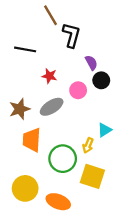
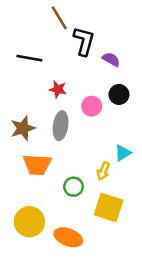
purple semicircle: (91, 63) -> (111, 59), moved, turned -32
gray ellipse: (52, 107) -> (61, 126), turned -50
orange trapezoid: (32, 140) -> (37, 165), turned -90
green circle: (63, 159) -> (74, 187), size x0.6

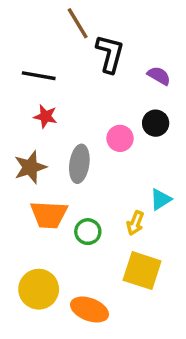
purple semicircle: (111, 59) -> (159, 76), moved
red star: (58, 89) -> (45, 116), moved
green circle: (74, 187) -> (88, 232), moved

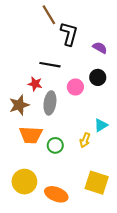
black line: (39, 76) -> (50, 65), moved
red star: (45, 116) -> (35, 84), moved
yellow square: (142, 271) -> (97, 183), moved

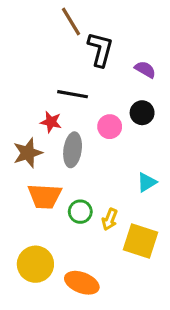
yellow arrow: (85, 140) -> (110, 219), moved
yellow square: (97, 183) -> (141, 241), moved

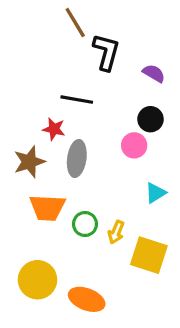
pink circle: (110, 127) -> (134, 145), moved

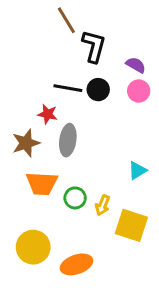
black circle: (151, 119) -> (98, 90), moved
pink circle: (134, 145) -> (139, 91), moved
orange ellipse: (87, 299) -> (77, 264), turned -40

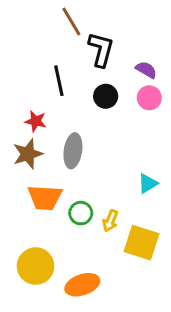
black line: (68, 88) -> (59, 81), moved, turned 68
red star: (48, 114) -> (36, 121), moved

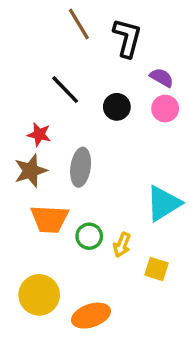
black L-shape: (101, 50) -> (127, 38), moved
black line: (59, 81) -> (65, 90), turned -32
cyan triangle: (148, 183) -> (163, 203), size x1.6
yellow square: (141, 243) -> (157, 269), size x0.6

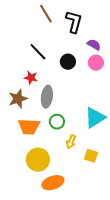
red star: (39, 134) -> (31, 78), moved
green circle: (89, 236) -> (57, 122), moved
yellow circle: (39, 295) -> (38, 160), moved

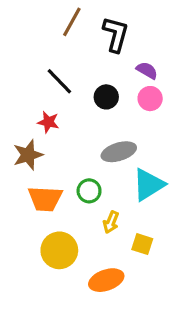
brown line: (46, 14) -> (72, 22), turned 60
gray ellipse: (47, 97) -> (119, 152), moved, turned 65
orange ellipse: (53, 183) -> (106, 280), moved

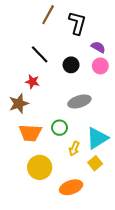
cyan triangle: (149, 185) -> (97, 138), moved
yellow square: (142, 244) -> (95, 163), turned 32

